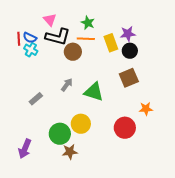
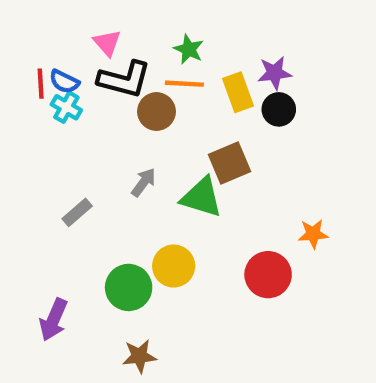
brown square: (129, 78) -> (229, 163), moved
brown star: (70, 152) -> (139, 356), moved

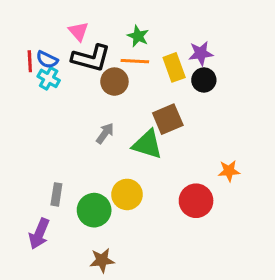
gray rectangle: (77, 212) -> (56, 194), moved, turned -40

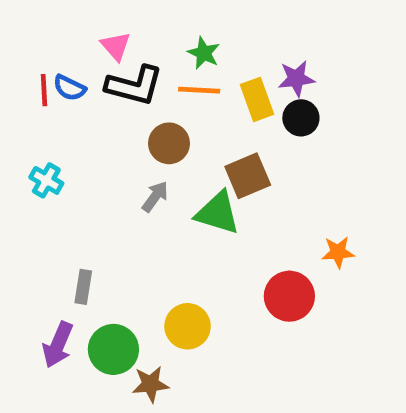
cyan cross: (49, 78) -> (46, 180), moved
brown circle: (114, 82) -> (169, 143), moved
yellow circle: (127, 194) -> (188, 326), moved
green circle: (94, 210) -> (113, 349), moved

